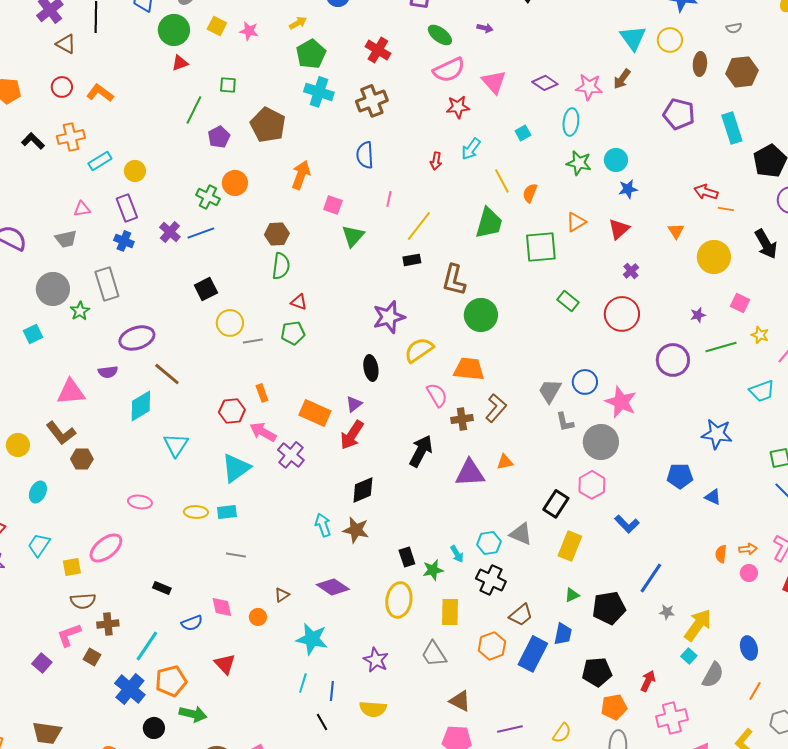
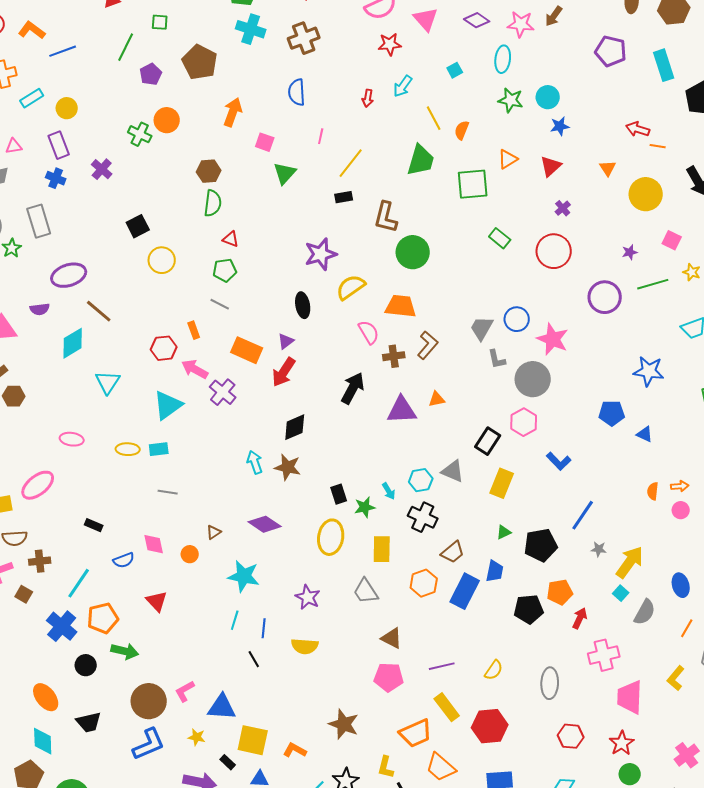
blue line: (201, 233) -> (63, 51), moved
gray line: (253, 341) -> (220, 304), moved, turned 36
orange pentagon: (614, 707) -> (560, 592), moved

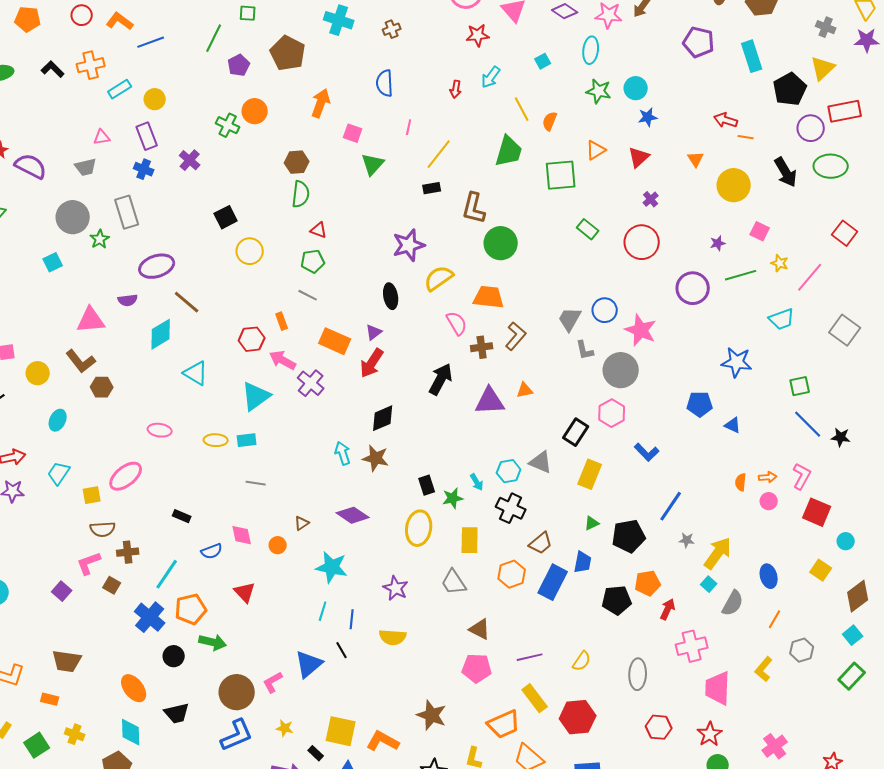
brown cross: (304, 38) -> (392, 29), size x0.6
cyan triangle: (108, 382) -> (196, 373), turned -32
blue triangle: (222, 707) -> (309, 664), moved, turned -44
orange L-shape: (295, 750) -> (383, 741), size x1.4

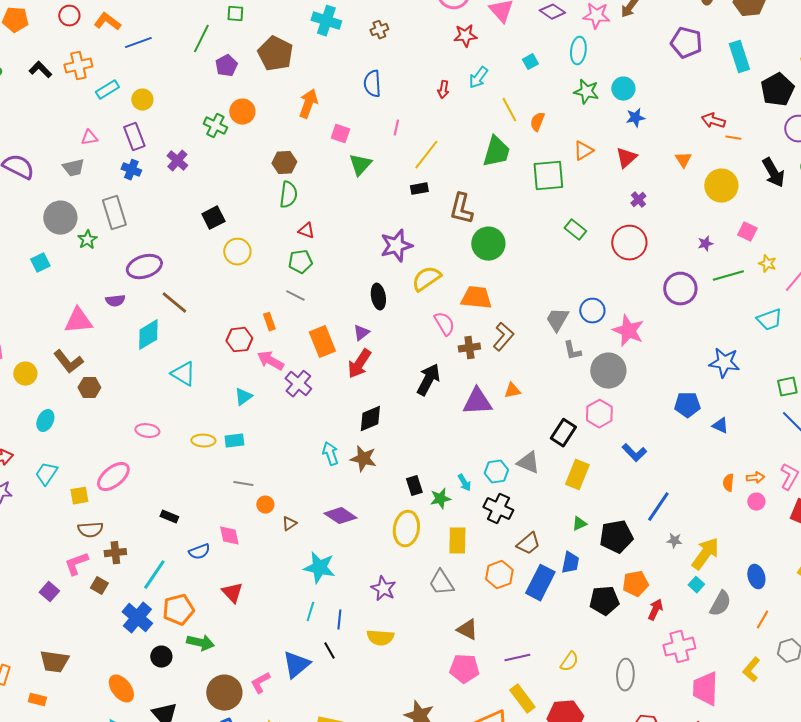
orange rectangle: (335, 341) -> (322, 342), turned 44
cyan triangle: (256, 396) -> (243, 397), size x0.6
orange circle: (278, 545) -> (265, 505), moved

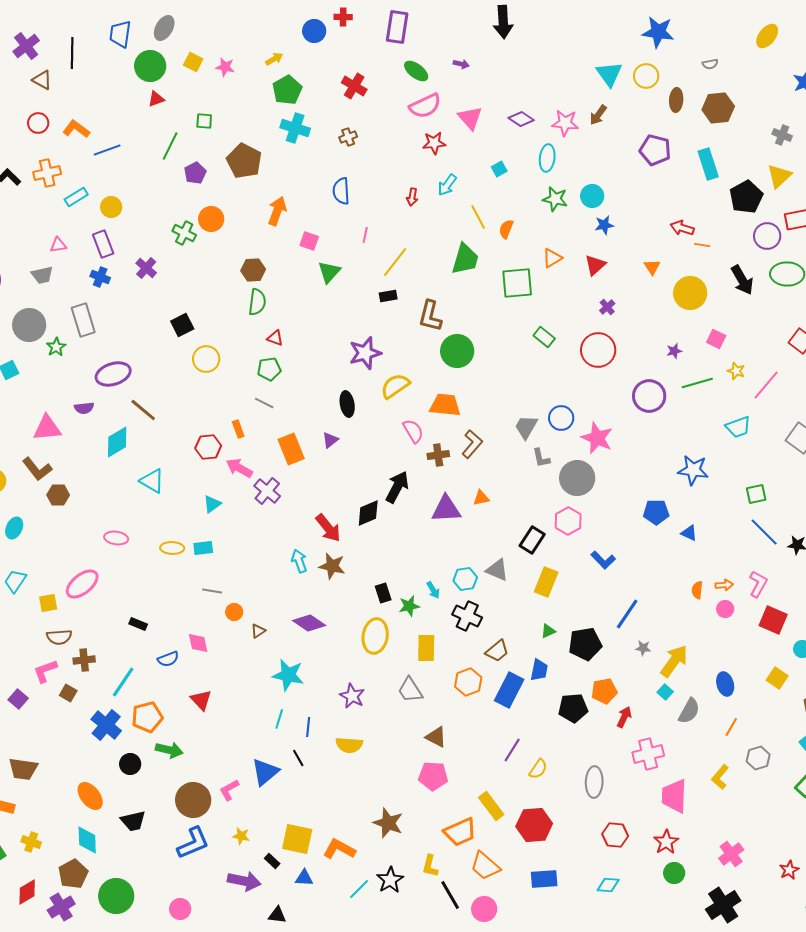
red arrow: (359, 364) -> (328, 528), moved, turned -72
black diamond: (370, 419) -> (368, 513), moved
purple line: (517, 658) -> (512, 750), moved, turned -45

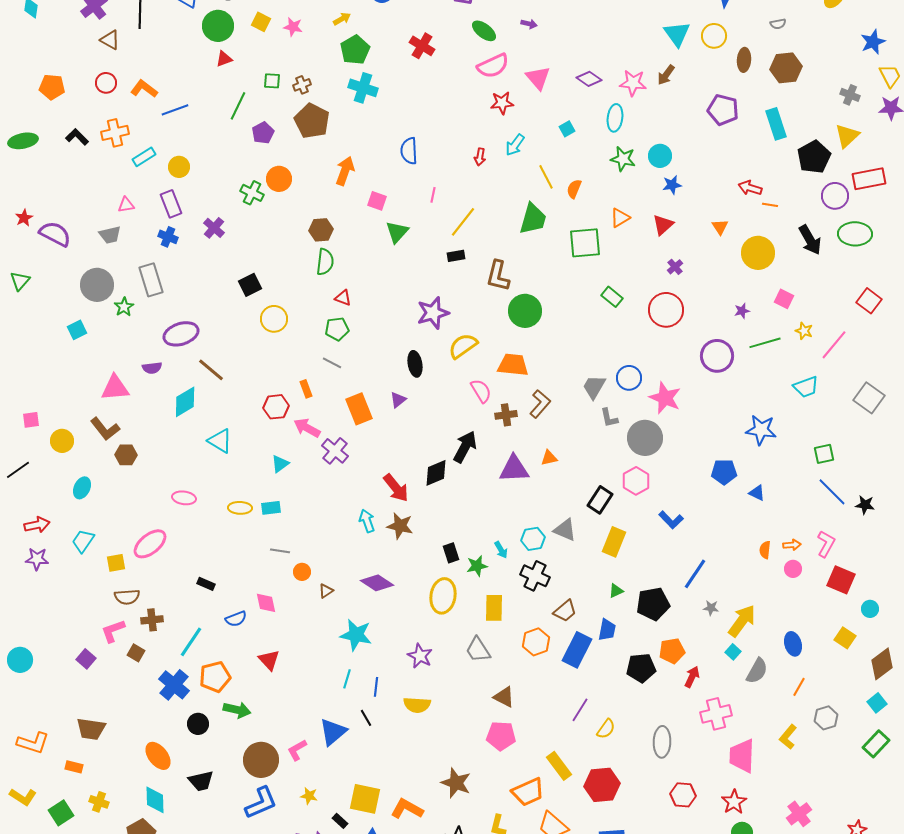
brown cross: (348, 137) -> (302, 85), moved

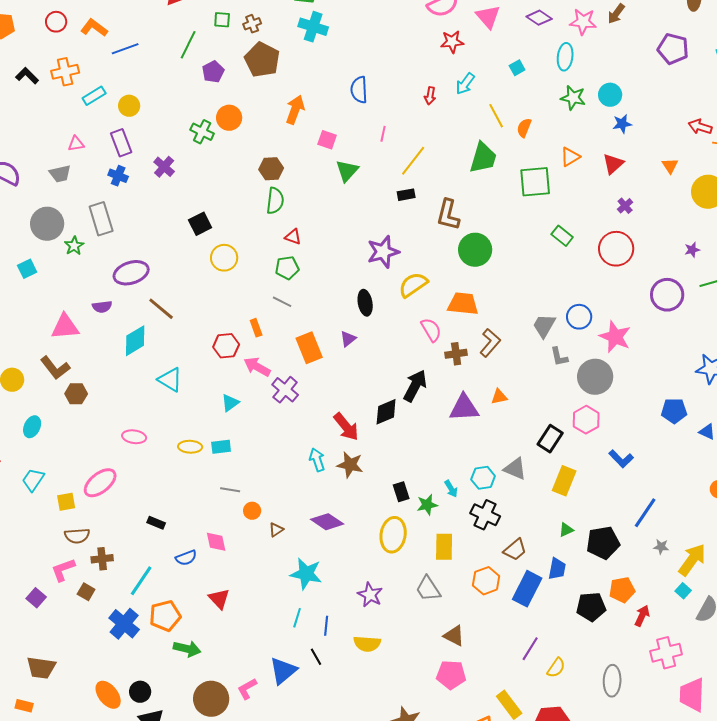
black circle: (198, 724) -> (140, 692), moved

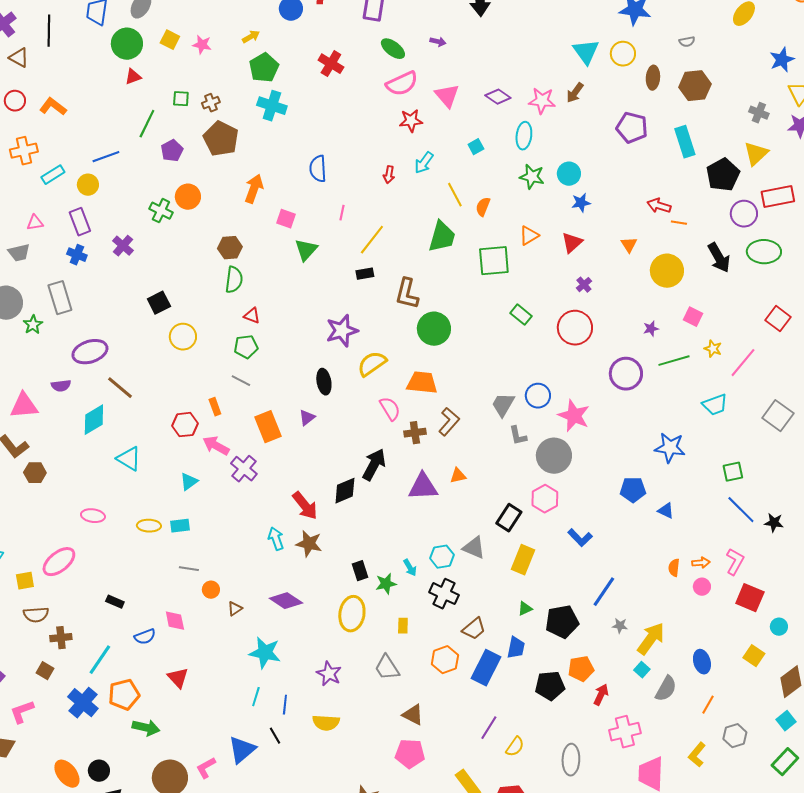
blue line: (125, 49) -> (106, 157), moved
yellow rectangle: (444, 547) -> (403, 626), size x0.6
pink L-shape: (63, 570) -> (22, 712), moved

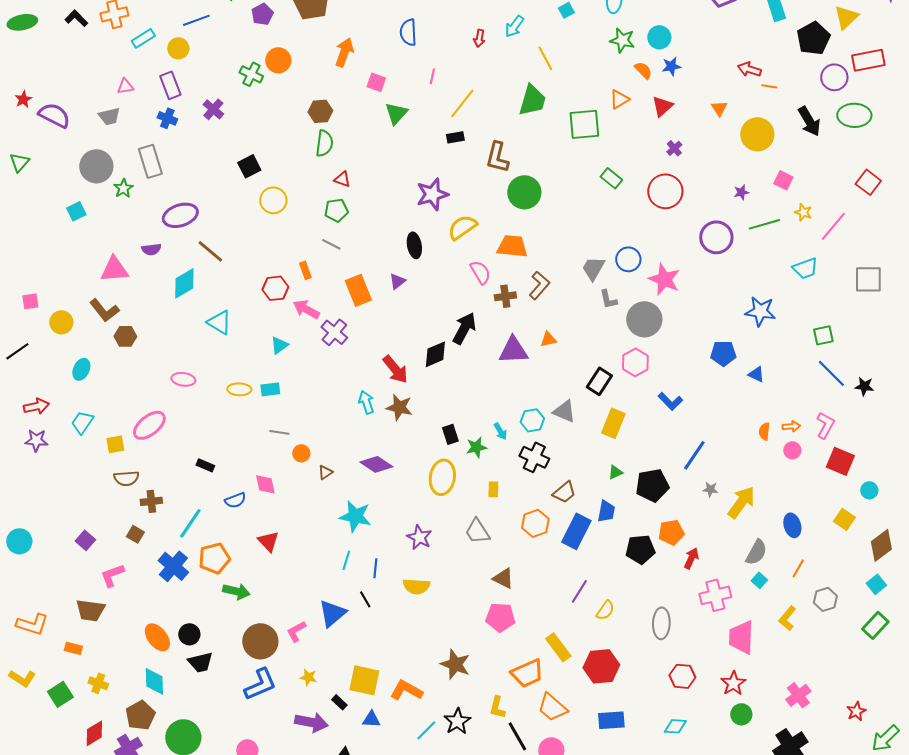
orange semicircle: (483, 207) -> (643, 70), moved, turned 114
gray square: (778, 416) -> (868, 279), turned -36
cyan square: (642, 670) -> (759, 580), moved

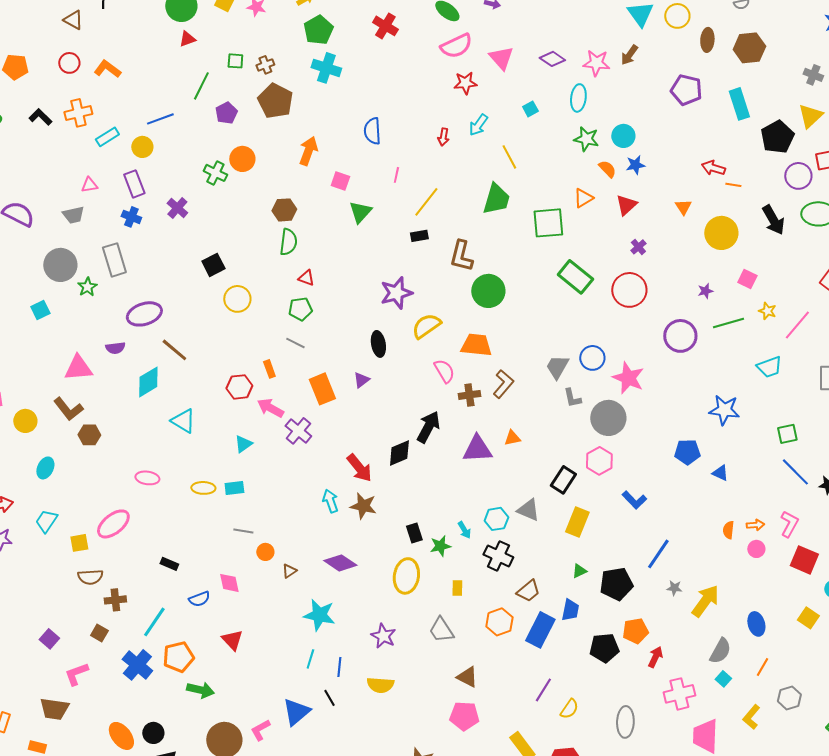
green rectangle: (611, 178) -> (575, 277), size x1.6

